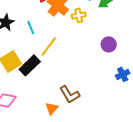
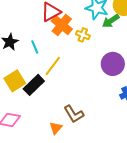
yellow cross: (79, 15) -> (83, 35), turned 32
purple circle: (109, 44) -> (113, 64), size x1.5

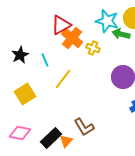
green arrow: (111, 21) -> (121, 34), turned 48
black rectangle: (34, 85) -> (51, 138), moved

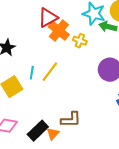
cyan line: (45, 60) -> (32, 73), moved, turned 32
brown L-shape: (84, 127) -> (71, 120), turned -60

